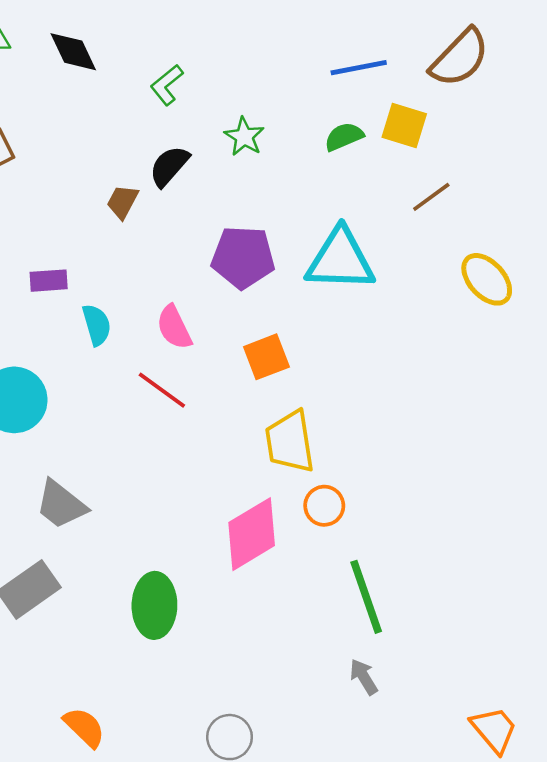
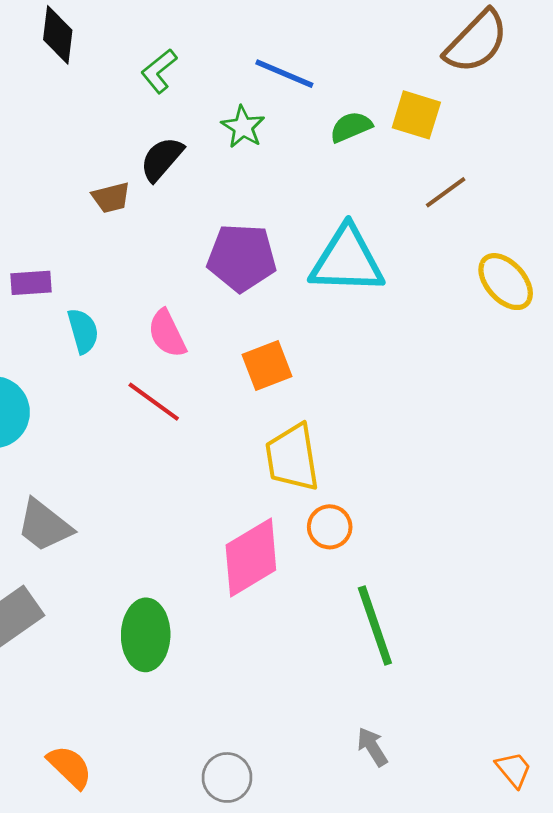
black diamond: (73, 52) -> (58, 35), turned 32
blue line: (359, 68) -> (284, 74), moved, turned 34
brown trapezoid: (122, 202) -> (111, 198), turned -132
gray arrow: (364, 677) -> (372, 747), moved
orange trapezoid: (494, 730) -> (514, 769), size x0.7

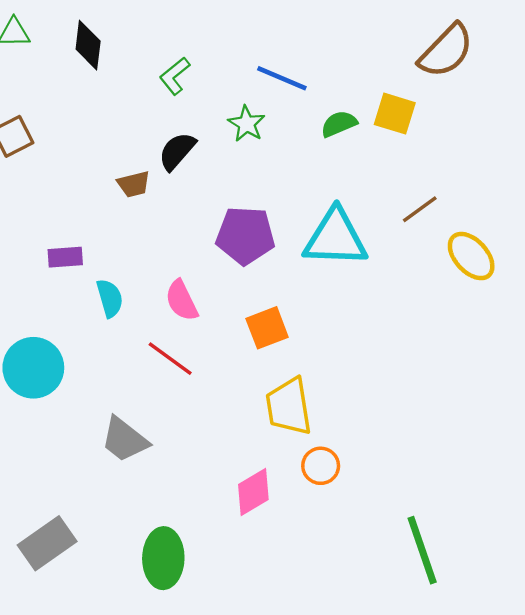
brown line: (446, 192) -> (420, 209), moved
gray trapezoid: (44, 526) -> (125, 440), moved
pink diamond: (251, 558) -> (253, 492), size x0.7
green line: (375, 626) -> (422, 550), moved

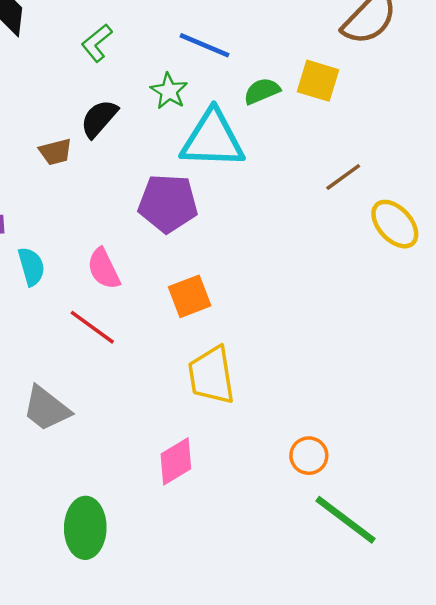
cyan triangle: (335, 238) -> (213, 139), moved
orange circle: (321, 466) -> (309, 456), moved
green line: (422, 550) -> (346, 520), turned -34

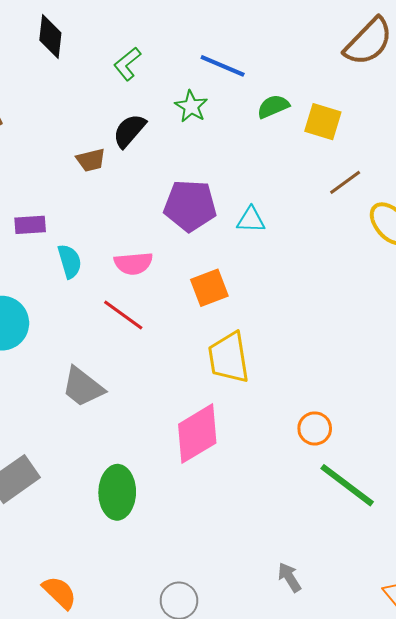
yellow square: (318, 81) -> (323, 122), moved
cyan triangle: (213, 139) -> (251, 220), moved, size x0.5
pink semicircle: (104, 269) -> (133, 263), turned -69
pink diamond: (176, 461) -> (197, 434), size x1.4

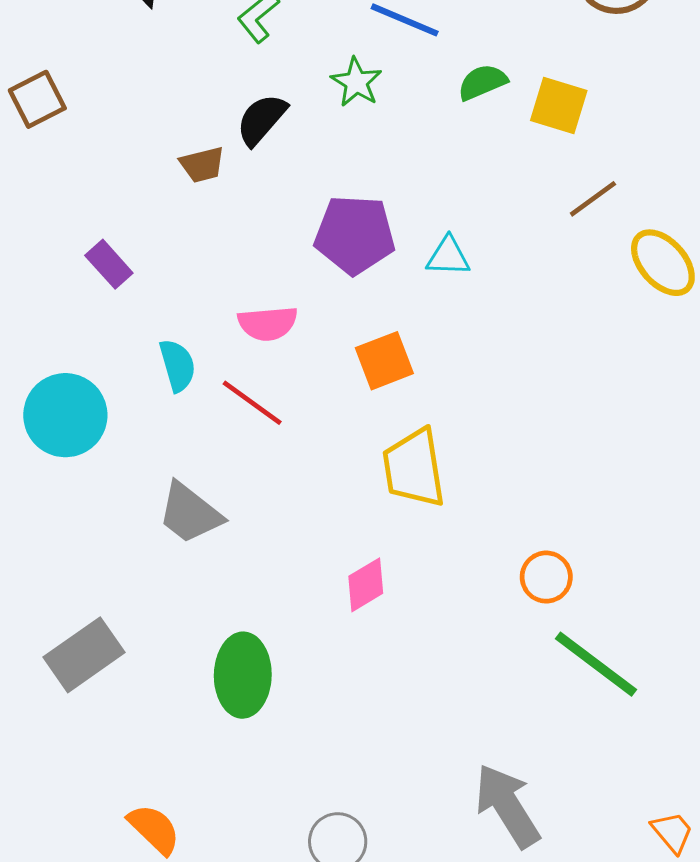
purple rectangle: (30, 225) -> (109, 264), turned 52
cyan semicircle: (70, 261) -> (177, 365), moved
pink diamond: (197, 434) -> (366, 585), size x0.6
gray arrow: (289, 577) -> (507, 806), size x1.8

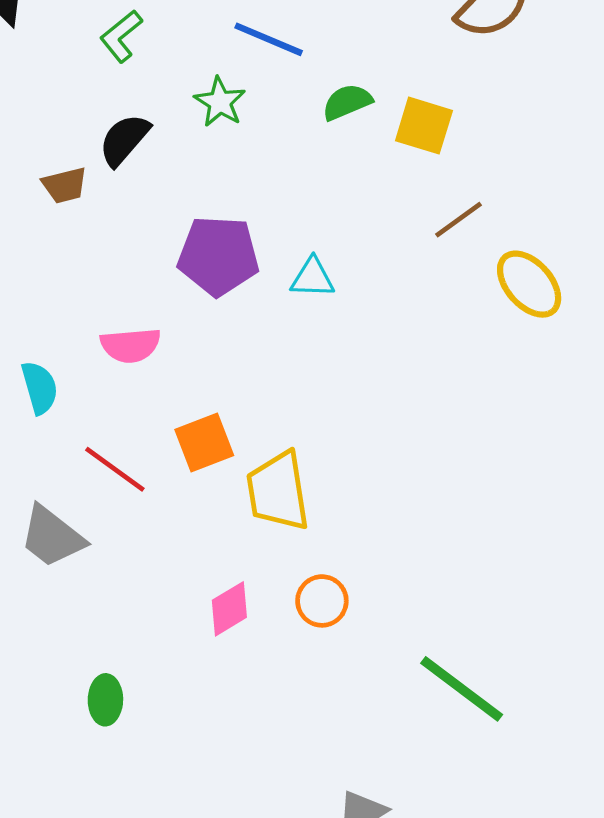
orange square: (384, 361) -> (204, 442), moved
red line: (252, 403) -> (115, 469), moved
orange circle: (546, 577) -> (322, 601), moved
green ellipse: (243, 675) -> (105, 700), size x0.6

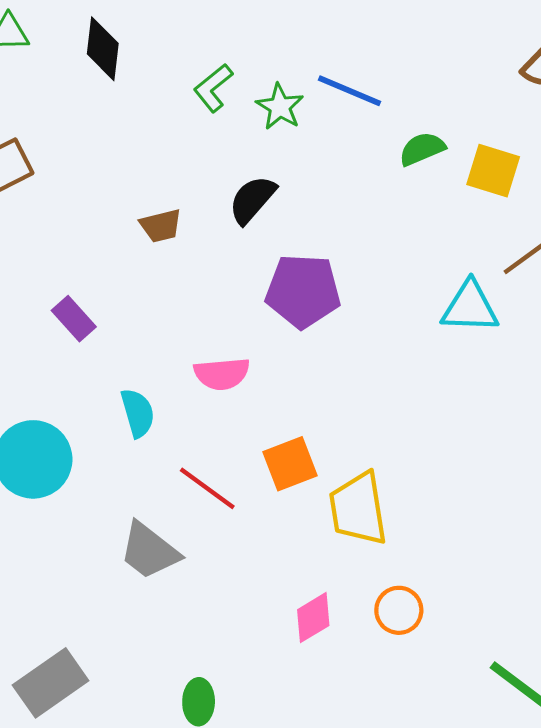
green star: (220, 102) -> (280, 107), moved
black semicircle: (124, 140) -> (252, 200), moved
cyan triangle: (313, 278) -> (470, 307), moved, size x1.4

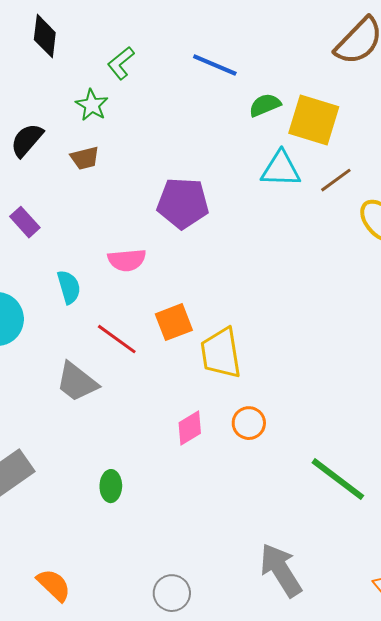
green star: (280, 107) -> (92, 105), moved
yellow square: (493, 171) -> (314, 120), size x1.4
black semicircle: (252, 200) -> (27, 140), moved
cyan triangle: (470, 307) -> (281, 169), moved

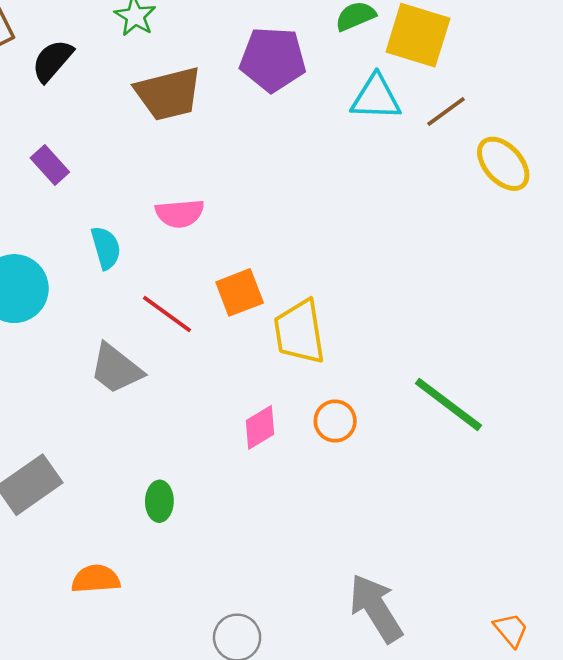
brown trapezoid: (85, 158) -> (168, 94), moved, size x1.8
purple pentagon: (183, 203) -> (273, 59), moved
green line: (338, 479) -> (448, 404), moved
orange semicircle: (54, 585) -> (96, 579), moved, turned -48

